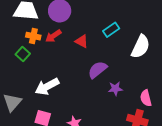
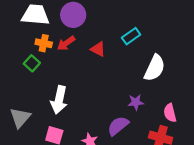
white semicircle: (141, 47) -> (155, 68), moved
purple semicircle: (97, 70) -> (118, 126), moved
white arrow: (47, 87) -> (59, 100), turned -50

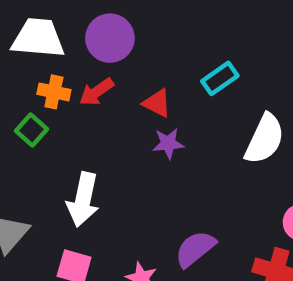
purple star: (136, 102) -> (168, 143), moved

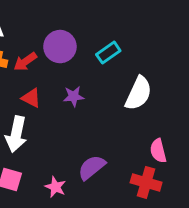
purple circle: (110, 38) -> (60, 47), moved
red triangle: (157, 103) -> (31, 98), moved

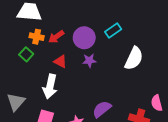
purple circle: (60, 47) -> (84, 38), moved
pink semicircle: (158, 151) -> (157, 103), moved

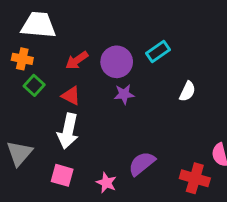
orange cross: (37, 37) -> (22, 59), moved
white semicircle: (134, 58) -> (187, 91), size x0.6
red triangle: (60, 62) -> (71, 96), moved

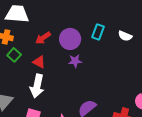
cyan rectangle: (158, 52) -> (98, 32), turned -35
white semicircle: (187, 91) -> (125, 36), moved, turned 88

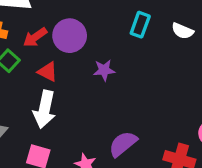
red arrow: (43, 38) -> (35, 37), moved
purple circle: (70, 39) -> (70, 36), moved

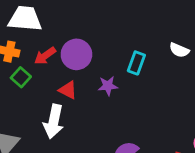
cyan rectangle: (140, 25) -> (136, 63), moved
red triangle: (48, 72) -> (68, 90), moved

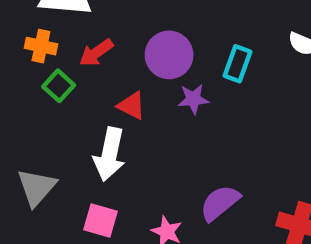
purple circle: (76, 54) -> (169, 55), moved

